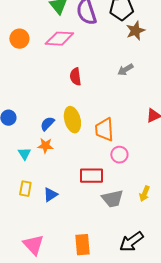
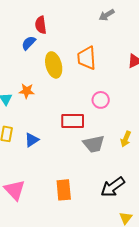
red semicircle: (75, 77) -> (41, 25), moved
blue semicircle: (47, 124) -> (29, 43), moved
orange trapezoid: (104, 130) -> (87, 58), moved

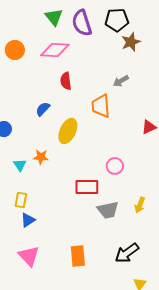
red semicircle: (41, 25) -> (66, 81), moved
orange trapezoid: (87, 58) -> (101, 106), moved
yellow ellipse: (54, 65) -> (68, 131), turned 40
blue triangle: (32, 140) -> (28, 220), moved

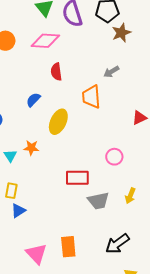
pink circle: (115, 166) -> (114, 157), moved
pink triangle: (29, 256) -> (36, 254), moved

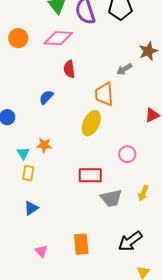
brown star: (121, 33) -> (148, 51), moved
yellow ellipse: (58, 122) -> (91, 123), moved
yellow rectangle: (11, 191) -> (28, 173), moved
pink triangle: (36, 254) -> (41, 251), moved, size x0.6

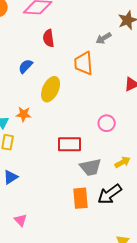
yellow ellipse: (91, 123) -> (51, 89), moved
yellow arrow: (143, 193) -> (123, 162), turned -140
black arrow: (130, 241) -> (110, 194), moved
orange rectangle: (81, 244) -> (81, 198), moved

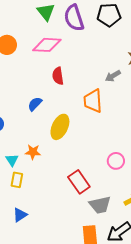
red rectangle: (70, 144) -> (79, 182), turned 55

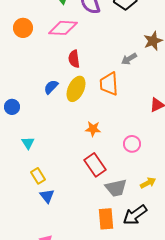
yellow ellipse: (60, 127) -> (76, 89), moved
orange star: (33, 152) -> (93, 129), moved
yellow rectangle: (17, 180) -> (38, 176), moved, turned -42
blue triangle: (20, 215) -> (47, 196), moved, turned -35

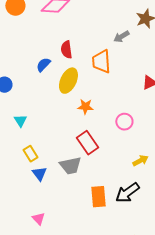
red semicircle: (74, 59) -> (66, 50), moved
yellow ellipse: (76, 89) -> (68, 81), moved
gray trapezoid: (116, 188) -> (70, 166), moved

